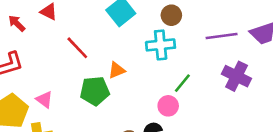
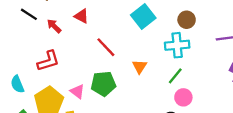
orange triangle: (117, 70) -> (139, 67), turned -35
green line: (182, 83) -> (175, 76), moved
green pentagon: (95, 91) -> (103, 84), moved

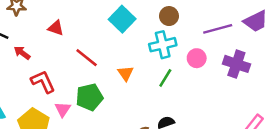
red arrow: (54, 26) -> (22, 53), moved
red L-shape: (48, 61) -> (43, 82), moved, turned -90
pink triangle: (77, 91) -> (63, 109), turned 35
pink circle: (183, 97) -> (197, 58), moved

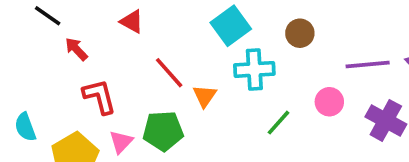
cyan cross: (163, 45) -> (254, 69), moved
orange triangle: (126, 73) -> (205, 96), moved

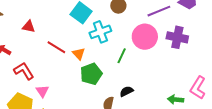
pink circle: (329, 102) -> (145, 37), size x1.6
green pentagon: (163, 131) -> (91, 74), moved

